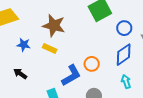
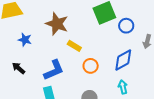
blue circle: (124, 28) -> (126, 26), moved
yellow rectangle: (50, 49) -> (74, 46), moved
blue L-shape: (71, 75) -> (54, 70), moved

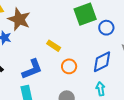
brown star: (57, 24) -> (19, 19), moved

